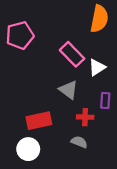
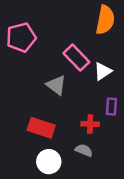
gray triangle: (69, 90) -> (56, 85), moved
red rectangle: (39, 121) -> (41, 128), turned 30
white circle: (28, 149) -> (49, 162), moved

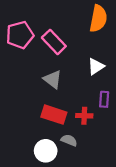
pink rectangle: (76, 58) -> (54, 42), moved
red rectangle: (41, 128) -> (54, 115), moved
gray semicircle: (84, 150) -> (69, 140), moved

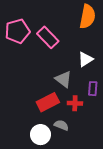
gray triangle: (53, 79) -> (63, 79), moved
red rectangle: (54, 115) -> (48, 102), turned -45

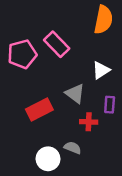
pink pentagon: (17, 31) -> (22, 54), moved
red rectangle: (48, 102) -> (39, 110), moved

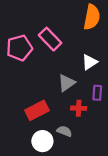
gray triangle: (75, 94) -> (67, 83), turned 48
red rectangle: (39, 110) -> (37, 110), moved

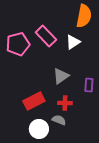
white triangle: (90, 62) -> (73, 42), moved
red cross: (79, 108) -> (65, 103), moved

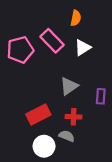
orange semicircle: (84, 16) -> (76, 18), moved, size x0.6

